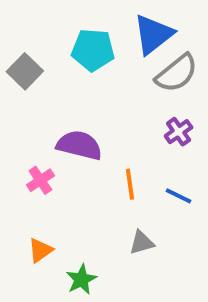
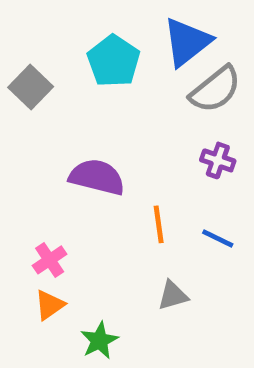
cyan pentagon: (93, 50) -> (114, 61), turned 30
purple cross: (179, 132) -> (218, 160), turned -36
pink cross: (40, 180) -> (50, 260), moved

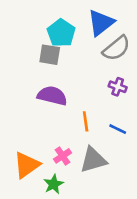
gray square: (31, 87) -> (50, 55), moved, turned -35
pink cross: (50, 260) -> (62, 156), moved
gray triangle: (173, 295) -> (93, 160), size x1.6
orange triangle: (50, 305) -> (27, 165), size x1.6

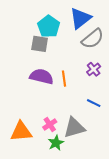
purple cross: (118, 87) -> (94, 69), turned 32
orange line: (86, 121) -> (64, 79), moved
orange triangle: (27, 165) -> (21, 132), turned 30
green star: (54, 184) -> (56, 143), moved

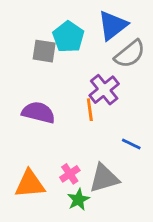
gray square: (40, 44) -> (44, 51), moved
purple cross: (94, 69) -> (104, 90), moved, size x1.5
purple semicircle: (42, 76) -> (38, 112), moved

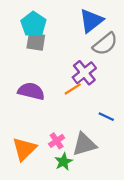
cyan pentagon: (68, 37) -> (33, 24), moved
orange line: (90, 110) -> (73, 89), turned 66
orange triangle: (30, 184) -> (24, 149), turned -40

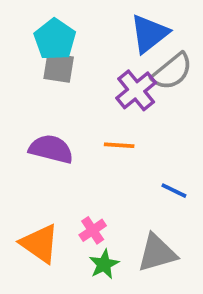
purple cross: (84, 73) -> (136, 90), moved
orange line: (73, 89) -> (119, 145), turned 36
gray triangle: (84, 144) -> (157, 253), moved
orange triangle: (24, 149) -> (40, 244), turned -40

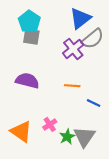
orange line: (119, 145) -> (72, 86), moved
gray triangle: (157, 253) -> (84, 137), turned -40
green star: (104, 264) -> (67, 137), moved

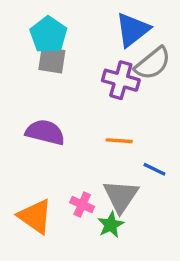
purple cross: (73, 49) -> (121, 80), turned -35
pink cross: (50, 124) -> (82, 205), turned -32
gray triangle: (84, 137) -> (121, 196), moved

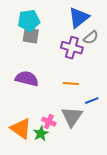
cyan pentagon: (49, 35) -> (29, 21), turned 30
gray semicircle: (153, 63) -> (91, 38), size x0.7
blue line: (154, 169) -> (92, 101), turned -48
green star: (111, 225) -> (41, 134), moved

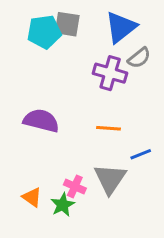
gray square: (31, 36) -> (67, 24), moved
orange triangle: (21, 129) -> (32, 197), size x0.6

